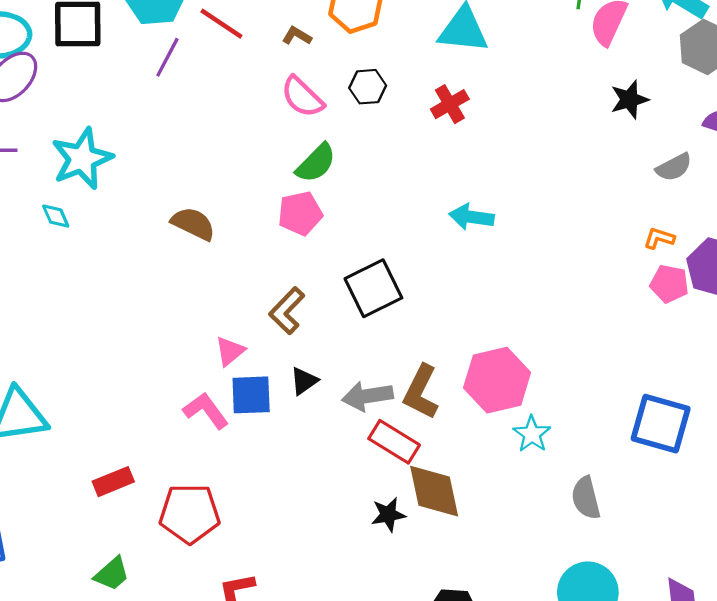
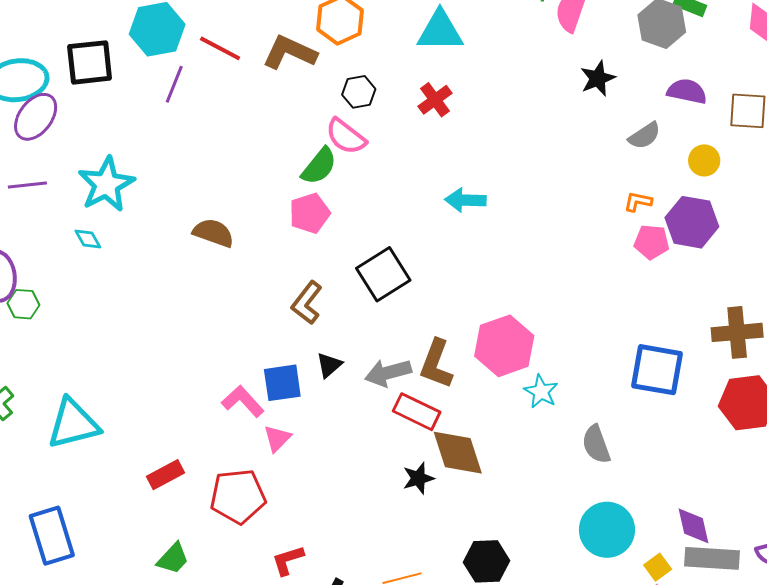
brown L-shape: (297, 36) -> (290, 52), size x2.0
pink semicircle: (302, 97) -> (346, 136), moved
pink triangle: (230, 351) -> (277, 438), moved

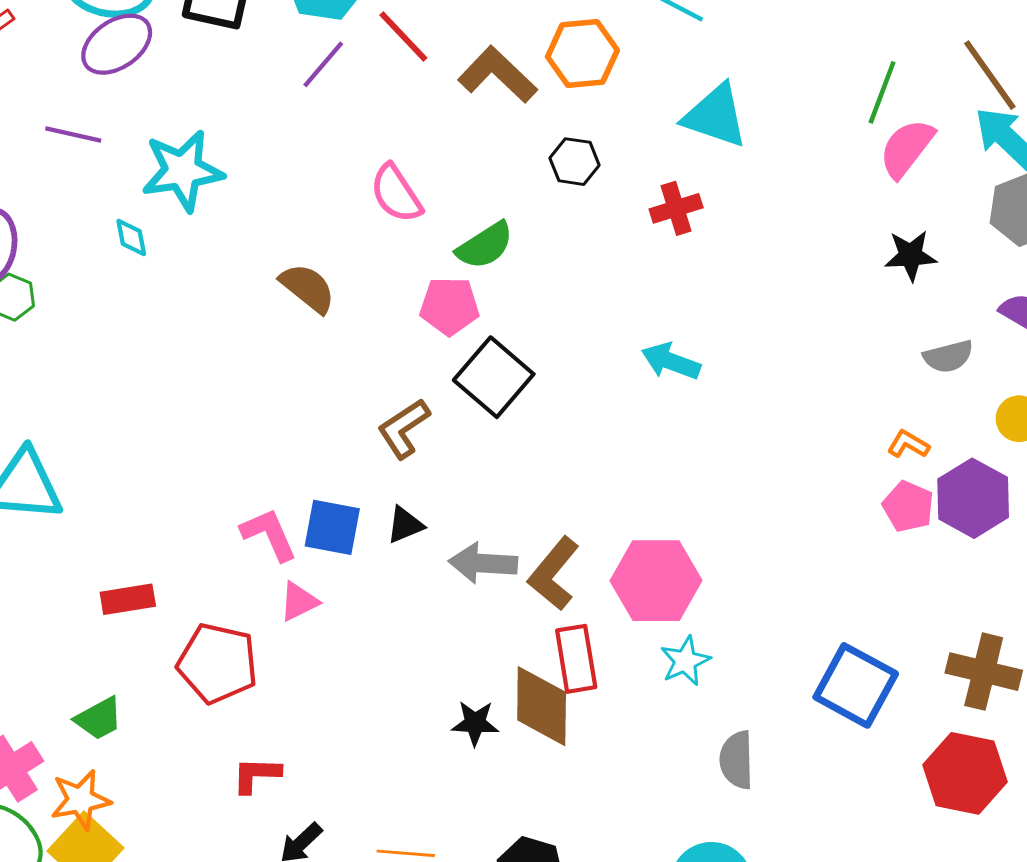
pink semicircle: (346, 136) -> (396, 194), moved
black square: (383, 274) -> (494, 377), moved, turned -36
red rectangle: (417, 412) -> (576, 659), moved, turned 36

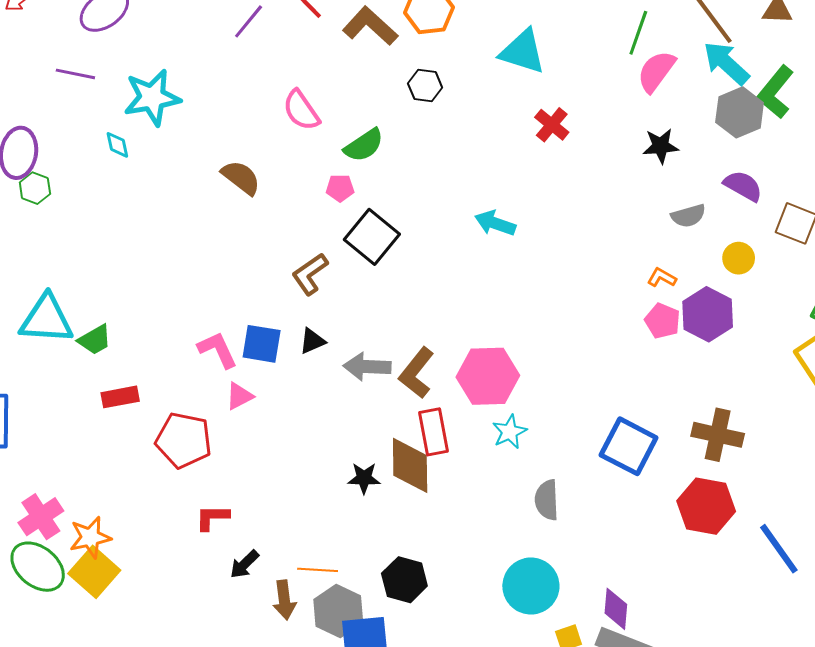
red cross: (676, 208) -> (552, 125), moved, turned -32
pink pentagon: (449, 306) -> (340, 188), size x0.7
green trapezoid: (99, 719) -> (95, 340), moved

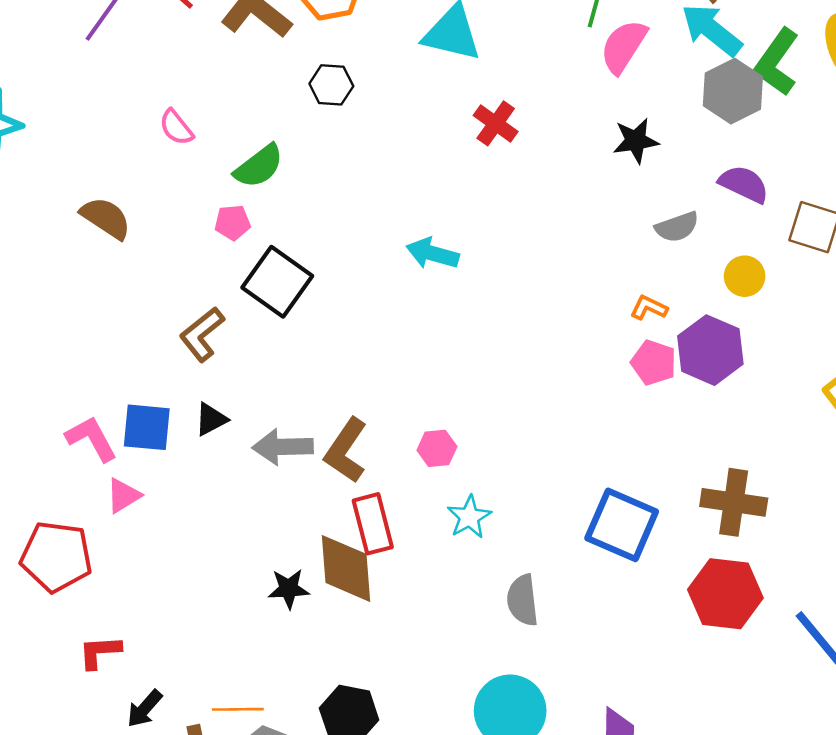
pink semicircle: (301, 110) -> (176, 127), size x0.7
pink hexagon: (488, 376) -> (437, 448), size x0.5

